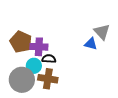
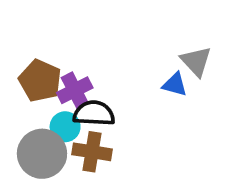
purple cross: (39, 47) -> (75, 90), turned -30
black semicircle: (49, 59) -> (94, 113), size x1.5

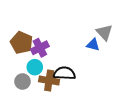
black semicircle: (94, 113) -> (64, 73), moved
gray circle: (42, 154) -> (22, 81), size x0.6

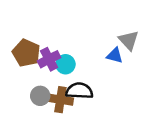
cyan circle: (35, 67) -> (65, 64), moved
gray circle: (22, 81) -> (40, 96), moved

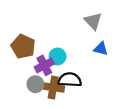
gray triangle: (129, 40) -> (93, 21), moved
purple cross: (49, 59) -> (44, 65), moved

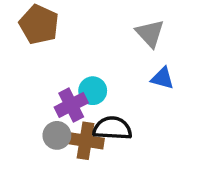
brown pentagon: (23, 47) -> (39, 24), moved

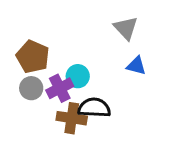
brown pentagon: (39, 24) -> (33, 57), moved
gray circle: (57, 135) -> (31, 88), moved

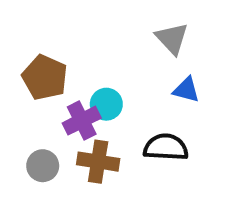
gray circle: (31, 88) -> (43, 166), moved
black semicircle: (94, 108) -> (166, 147), moved

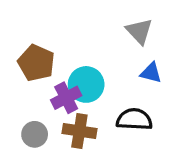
cyan circle: (106, 104) -> (86, 84), size x1.4

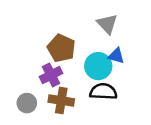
brown pentagon: (36, 63) -> (61, 48), moved
cyan circle: (86, 84) -> (98, 66), moved

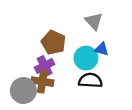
brown cross: (61, 101) -> (42, 82), moved
gray circle: (27, 103) -> (23, 91), size x1.5

